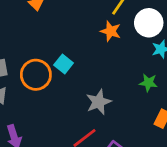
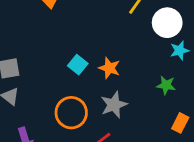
orange star: (111, 31) -> (109, 68), moved
orange circle: (36, 75) -> (71, 113), moved

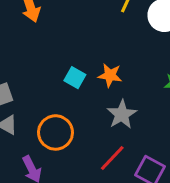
orange circle: (71, 113) -> (55, 132), moved

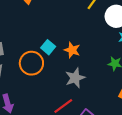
orange circle: (55, 132) -> (31, 63), moved

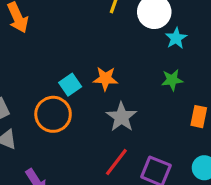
cyan square: (48, 47) -> (70, 85), turned 32

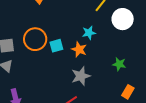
cyan star: (176, 38) -> (89, 33), moved
orange circle: (53, 114) -> (35, 39), moved

